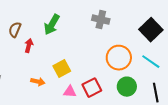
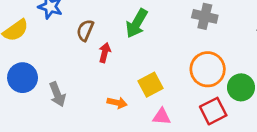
orange circle: (119, 58) -> (208, 69), moved
green circle: (127, 87) -> (241, 87), moved
red square: (92, 88) -> (213, 111), moved

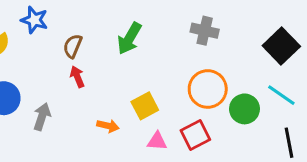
red arrow: (105, 53) -> (77, 77), moved, turned -36
gray arrow: (57, 94) -> (42, 117), turned -140
red square: (213, 111) -> (195, 135), moved

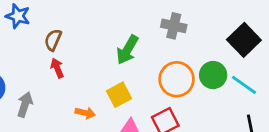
green arrow: (129, 38) -> (127, 50), moved
green circle: (244, 109) -> (213, 75), moved

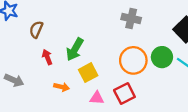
green arrow: (127, 50) -> (75, 49), moved
red arrow: (57, 68) -> (47, 57), moved
gray arrow: (25, 105) -> (14, 80), turned 96

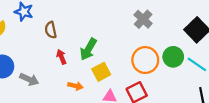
gray cross: (131, 18) -> (143, 19), turned 30
brown semicircle: (36, 30) -> (51, 30), turned -35

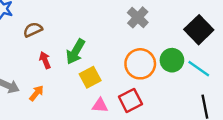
brown semicircle: (51, 30) -> (33, 30), turned 77
orange arrow: (75, 86) -> (36, 93), moved, turned -64

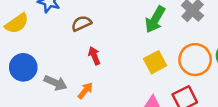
green arrow: (76, 52) -> (155, 20), moved
yellow square: (90, 77) -> (155, 62), moved

